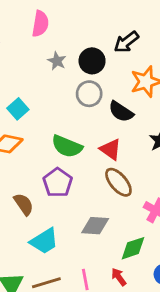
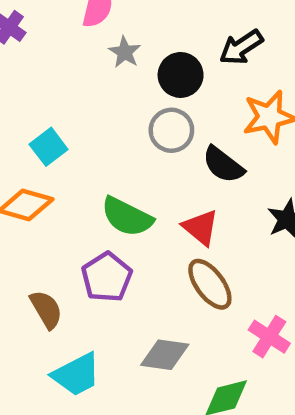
gray star: (57, 61) -> (125, 52), moved

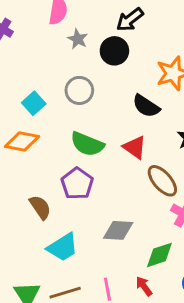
black arrow: (241, 47) -> (130, 20), moved
gray circle: (171, 130) -> (79, 90), moved
brown ellipse: (210, 284) -> (162, 181), moved

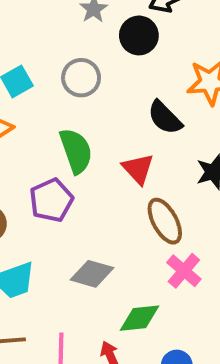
green semicircle: (87, 144) -> (76, 151), turned -144

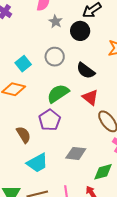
black semicircle: (165, 118) -> (86, 71), moved
green semicircle: (76, 151) -> (58, 93), turned -95

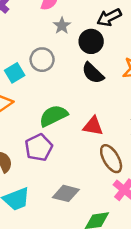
gray circle: (55, 57) -> (42, 60), moved
black semicircle: (86, 71) -> (93, 73), moved
red triangle: (90, 97) -> (93, 126), turned -36

